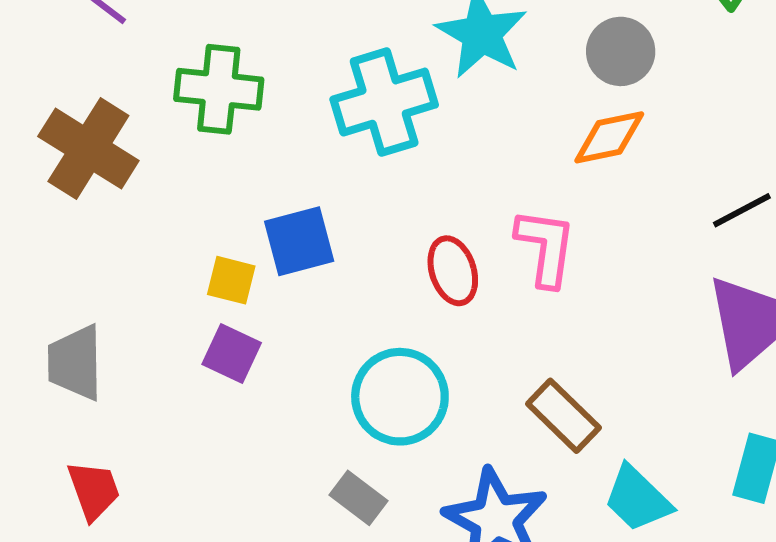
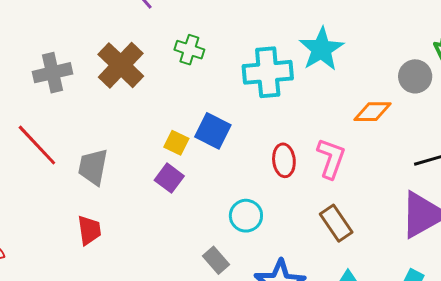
gray circle: (621, 51) -> (415, 76), moved
green cross: (219, 89) -> (189, 50), size x0.7
blue square: (299, 241) -> (213, 131), turned 30
cyan circle: (400, 397) -> (246, 216), size x0.7
brown rectangle: (563, 416) -> (336, 223), moved

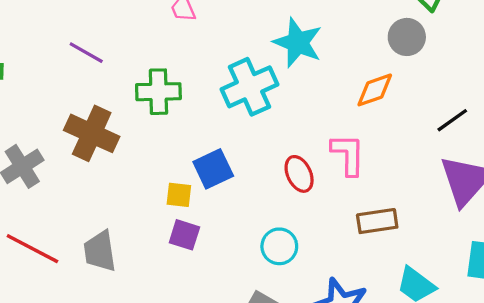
green cross: (189, 50) -> (158, 92), size x1.4
blue square: (213, 131) -> (213, 169), turned -33
brown rectangle: (336, 223) -> (377, 221), turned -45

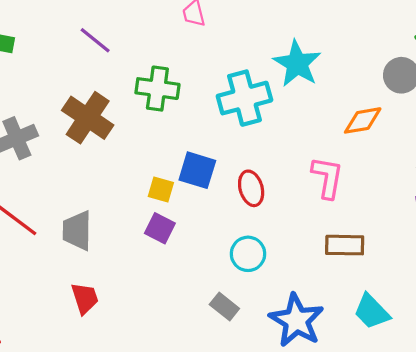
blue square: (213, 169) -> (197, 170), turned 33
red ellipse: (299, 174) -> (251, 188), moved

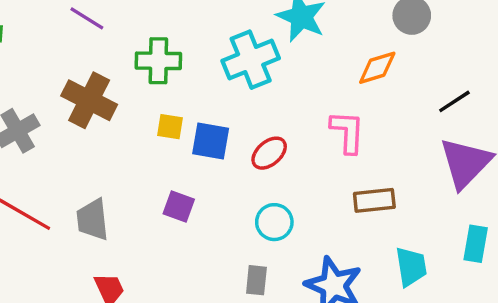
red ellipse: (251, 188) -> (269, 153), turned 72
yellow square: (161, 190) -> (170, 127), moved
gray rectangle: (224, 307) -> (256, 280), turned 64
cyan trapezoid: (372, 312) -> (411, 267), turned -138

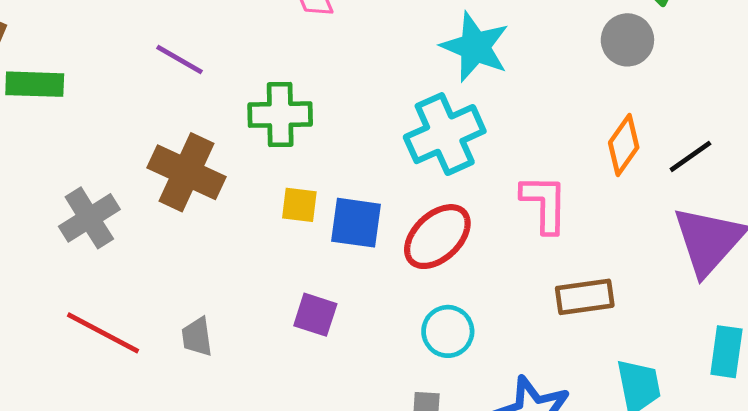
cyan cross: (251, 60) -> (445, 134), moved
orange diamond: (377, 68) -> (624, 145), moved, turned -36
red ellipse: (269, 153) -> (437, 237), size x1.4
gray trapezoid: (93, 220) -> (197, 337), size x0.7

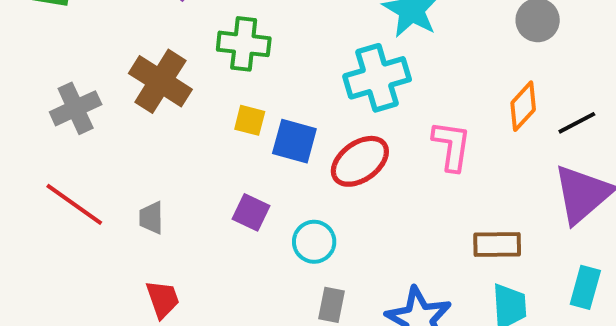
brown rectangle: (585, 297) -> (497, 244), moved
cyan circle: (448, 331) -> (314, 242), moved

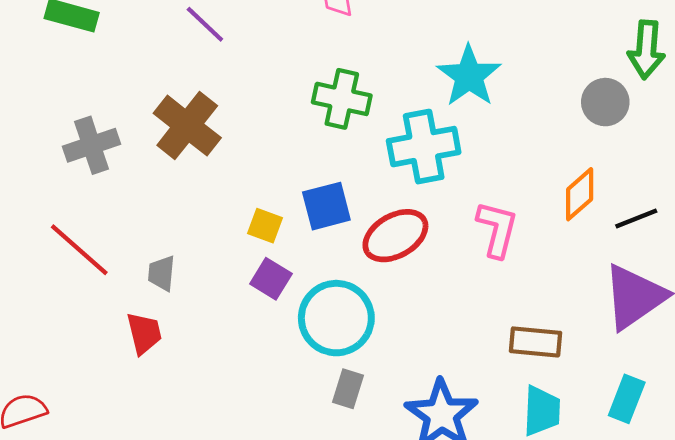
green cross: (244, 44) -> (342, 99), moved
yellow square: (250, 120) -> (265, 226), moved
blue square: (294, 141) -> (326, 206), turned -36
cyan circle: (314, 242) -> (336, 318), size x1.6
red trapezoid: (163, 299) -> (144, 333), moved

